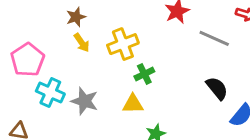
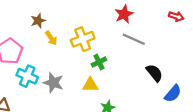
brown star: (76, 17) -> (38, 21), moved
gray line: (214, 38) -> (134, 39), moved

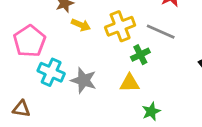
yellow arrow: (51, 38) -> (81, 25), turned -32
gray line: (134, 39) -> (161, 32), moved

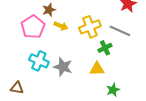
pink pentagon: (29, 41) -> (33, 27), moved

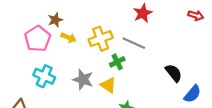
gray star: (63, 67) -> (83, 80), moved
yellow triangle: (97, 69) -> (108, 85), turned 35

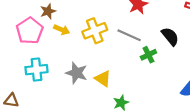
green cross: (117, 62) -> (148, 55), moved
black semicircle: (174, 73) -> (170, 36), moved
cyan cross: (44, 76) -> (36, 70), turned -30

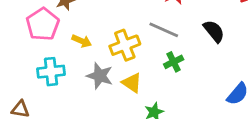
yellow arrow: (62, 30) -> (82, 41), moved
yellow cross: (95, 31) -> (125, 45), moved
green cross: (148, 55) -> (174, 62), moved

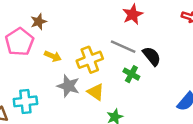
black semicircle: (214, 31) -> (152, 56), moved
green cross: (174, 62) -> (131, 74), turned -35
cyan cross: (51, 72) -> (25, 101), moved

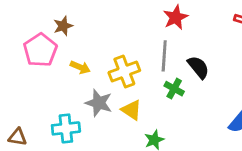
gray line: (123, 47) -> (164, 56), turned 70
cyan cross: (25, 101) -> (66, 128), moved

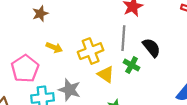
pink pentagon: (40, 50) -> (25, 69), moved
gray star: (99, 103) -> (70, 90), moved
yellow triangle: (131, 110) -> (106, 74), moved

